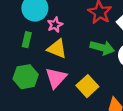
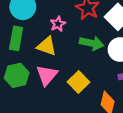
pink star: (55, 25) -> (58, 24), moved
green rectangle: (27, 40) -> (16, 38), size x1.5

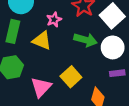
pink triangle: (47, 75) -> (41, 87), moved

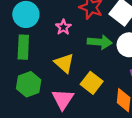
yellow triangle: (42, 40) -> (64, 63), moved, turned 30

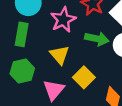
pink star: (63, 27) -> (63, 20), size x1.6

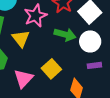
yellow triangle: (60, 55) -> (21, 39), moved

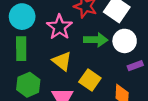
yellow triangle: (21, 39) -> (62, 61), moved

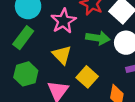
green rectangle: (21, 49) -> (23, 38), turned 30

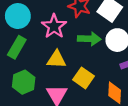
yellow triangle: (62, 55) -> (56, 59), turned -36

